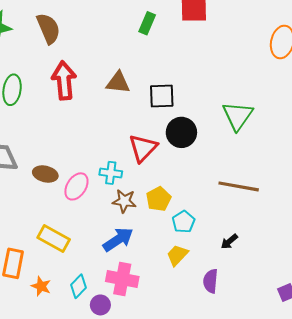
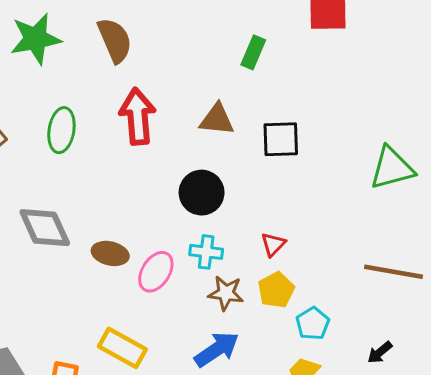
green rectangle: (147, 23) -> (253, 52), moved
green triangle: (238, 116) -> (392, 168), turned 40
black circle: (181, 132) -> (202, 193), moved
red triangle: (143, 148) -> (273, 244), moved, size x0.6

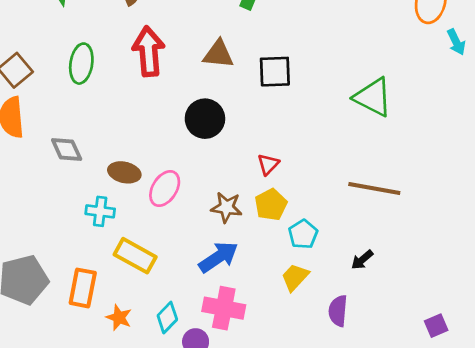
green triangle: (392, 168) -> (373, 97), turned 42
gray diamond: (45, 228) -> (67, 150), size x0.7
cyan cross: (206, 252) -> (100, 211), moved

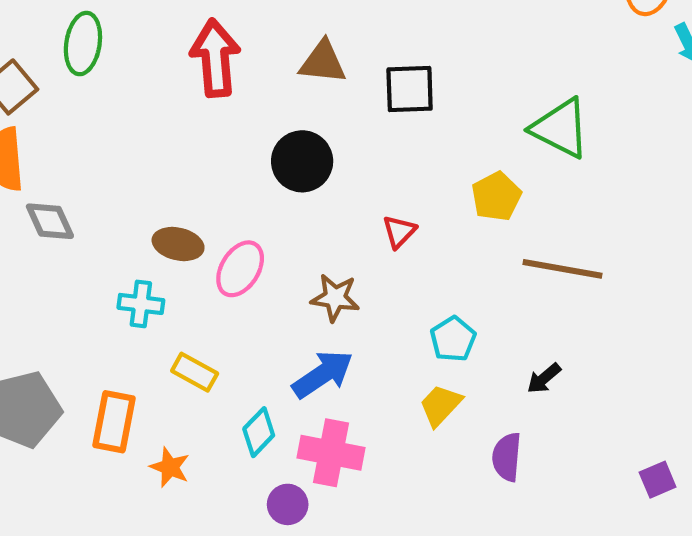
green ellipse: (81, 64) -> (83, 44), moved
gray diamond: (67, 150) -> (50, 221), moved
yellow pentagon: (271, 205) -> (496, 196), moved
yellow rectangle: (135, 256) -> (195, 372), size x0.7
cyan diamond: (167, 318) -> (259, 432), moved

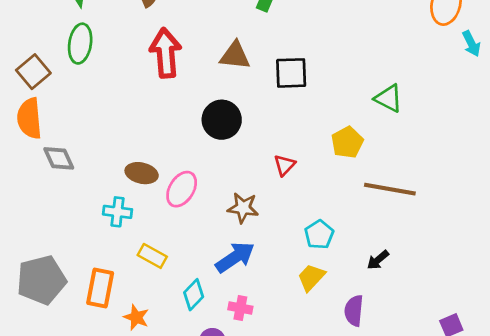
green triangle: (560, 128) -> (389, 98), size x0.7
pink cross: (331, 453) -> (240, 308), size x0.6

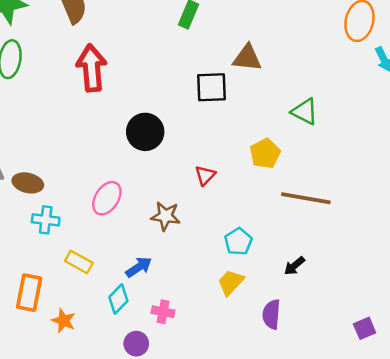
brown triangle: (235, 56) -> (247, 58), moved
brown ellipse: (142, 173) -> (28, 183), moved
blue arrow: (235, 257) -> (139, 267), moved, size x0.7

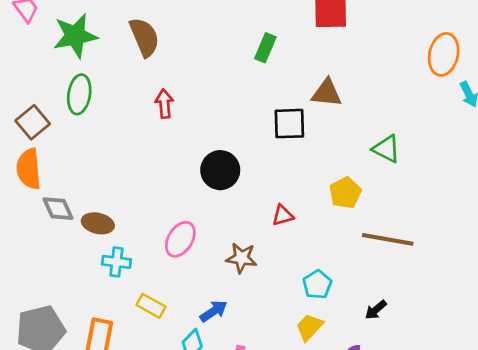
red arrow: (92, 68) -> (164, 104), size x0.6
red triangle: (205, 175) -> (283, 215), turned 30

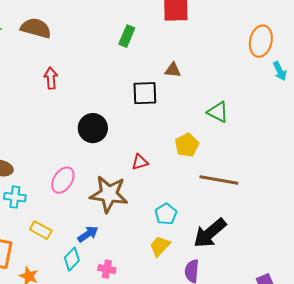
brown semicircle: (144, 37) -> (36, 28), turned -52
brown triangle: (327, 93) -> (173, 70), size x0.7
brown star: (241, 258) -> (109, 194), size x1.6
black arrow: (376, 310) -> (210, 233), size x2.0

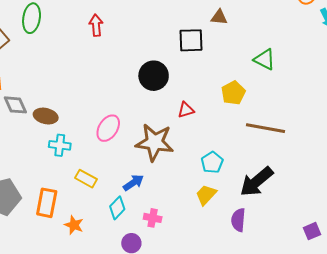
black circle: (93, 128) -> (154, 76), moved

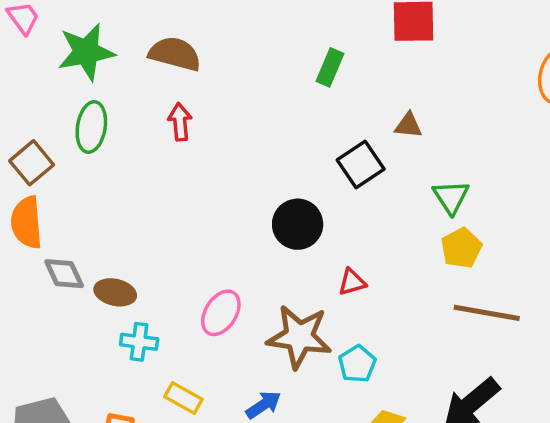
red arrow: (96, 25) -> (180, 122), moved
black square: (191, 40) -> (361, 165), turned -32
green triangle: (265, 60) -> (451, 197), moved, turned 30
yellow pentagon: (233, 93) -> (461, 248), moved
cyan pentagon: (212, 162) -> (357, 364), moved

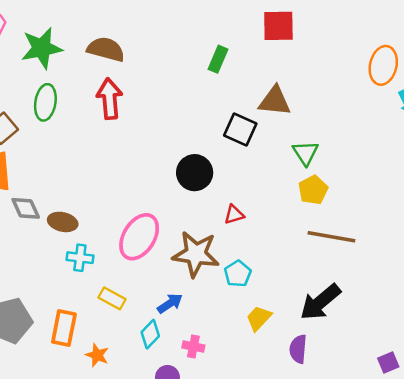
red arrow: (180, 122) -> (110, 99), size x1.5
brown triangle: (408, 125) -> (275, 101), size x1.6
black square: (361, 165) -> (240, 129), turned -32
pink ellipse: (221, 313) -> (139, 237), size x1.4

